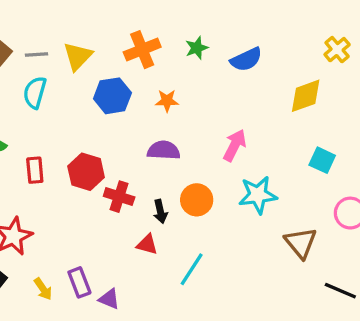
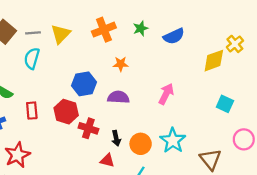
yellow cross: (337, 50) -> (235, 44), moved
blue hexagon: (112, 96) -> (84, 84), moved
cyan star: (258, 195) -> (173, 140), moved, turned -30
orange circle: (197, 200) -> (141, 144), moved

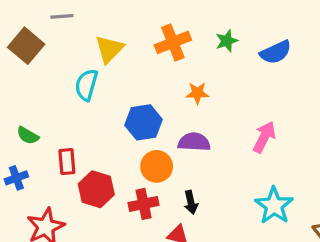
gray line: (33, 33) -> (62, 16), moved
cyan semicircle: (32, 58) -> (86, 85), moved
red hexagon: (66, 112) -> (96, 189), moved
red cross: (88, 128) -> (144, 204), moved, turned -30
orange circle: (141, 144) -> (157, 166), moved

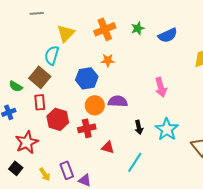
brown square: (26, 46) -> (40, 77), moved
orange star: (197, 93) -> (108, 60), moved
pink arrow: (264, 137) -> (161, 87), turned 138
purple semicircle: (194, 142) -> (118, 101), moved
black arrow: (191, 202) -> (139, 127), moved

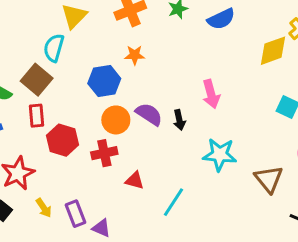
purple semicircle: (118, 101) -> (149, 114), turned 30
black arrow: (139, 127) -> (179, 120), moved
cyan star: (167, 129) -> (220, 155), turned -30
yellow arrow: (45, 174) -> (44, 208), moved

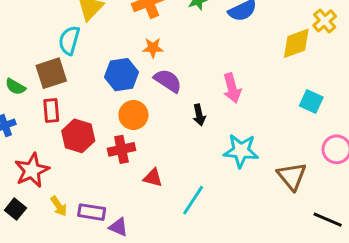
brown square: (37, 80) -> (51, 73), turned 32
purple semicircle: (149, 114) -> (168, 81), moved
purple rectangle: (75, 214) -> (92, 212), turned -60

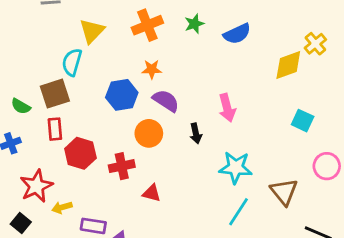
orange circle: (133, 115) -> (149, 133), moved
cyan line: (193, 200) -> (238, 212), moved
yellow arrow: (59, 206) -> (62, 207), moved, turned 108

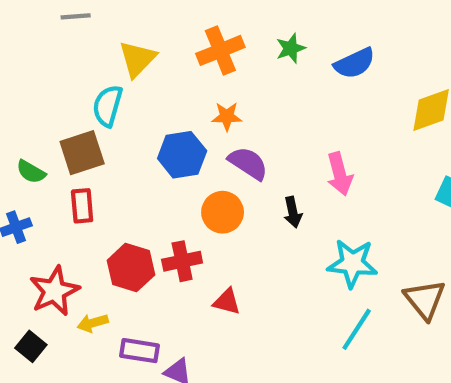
red hexagon: (80, 153) -> (131, 268), moved

